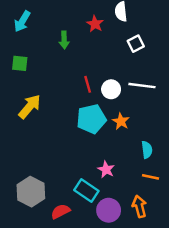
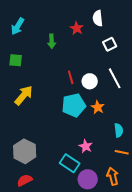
white line: (142, 86) -> (115, 78), turned 55
gray hexagon: (31, 192) -> (25, 151), moved
red semicircle: (60, 211) -> (25, 180), moved

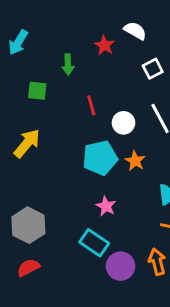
white semicircle: (98, 18) -> (135, 31), turned 126
green square: (16, 60) -> (37, 91), moved
red line: (71, 77) -> (91, 105), moved
pink star: (86, 146) -> (106, 206), moved

